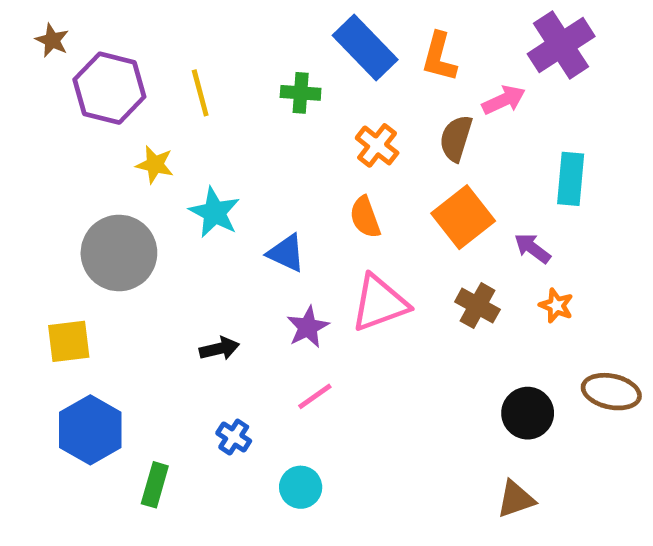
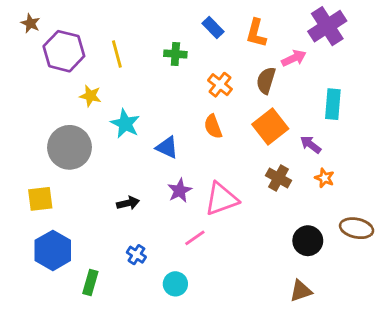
blue rectangle: (365, 47) -> (213, 28), size x0.6
pink triangle: (379, 303) -> (221, 199), moved
pink line: (315, 396) -> (195, 238), moved

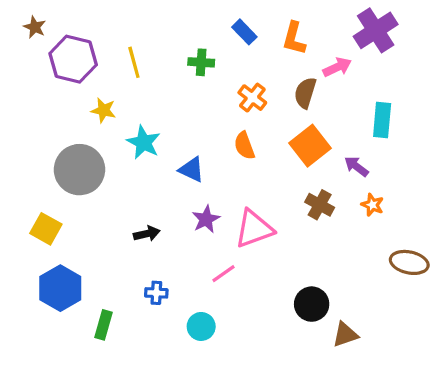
yellow square: (40, 199) -> (46, 229), turned 36
black circle: (308, 241) -> (312, 304), moved
blue cross: (136, 255) -> (156, 293), turned -30

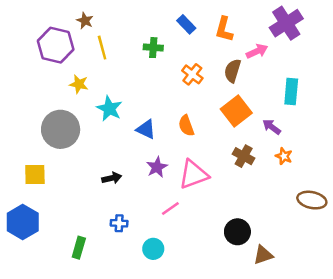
brown star: (35, 27) -> (85, 21), moved
orange semicircle: (244, 146) -> (186, 126), moved
yellow square: (46, 229) -> (35, 174), turned -30
blue hexagon: (60, 288) -> (23, 222), moved

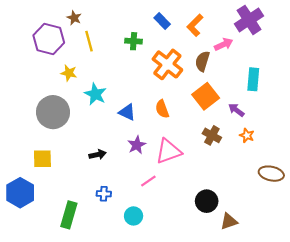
orange L-shape: (224, 29) -> (195, 25), turned 30
orange cross: (192, 74) -> (167, 64), size x1.6
yellow square: (35, 174) -> (42, 159), moved
green rectangle: (79, 248) -> (69, 215), size x1.4

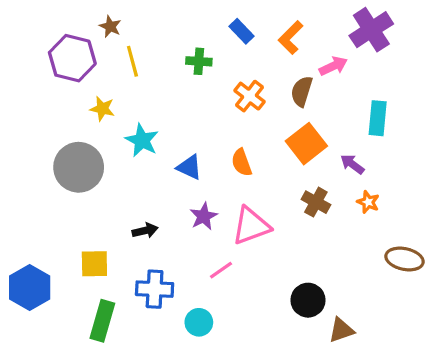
orange cross: (167, 64) -> (249, 96), size x0.7
yellow square: (42, 159) -> (94, 264), moved
blue cross: (104, 194) -> (155, 289), size x1.6

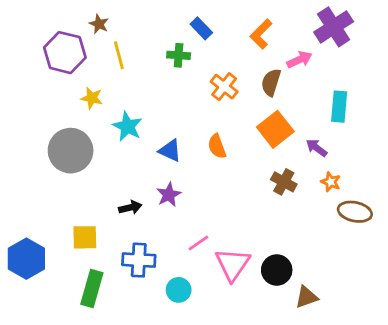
blue rectangle: (242, 31) -> (201, 28), moved
purple star: (204, 216) -> (169, 195), moved
pink triangle: (251, 226) -> (233, 264), moved, turned -36
brown ellipse: (404, 259) -> (355, 212), moved

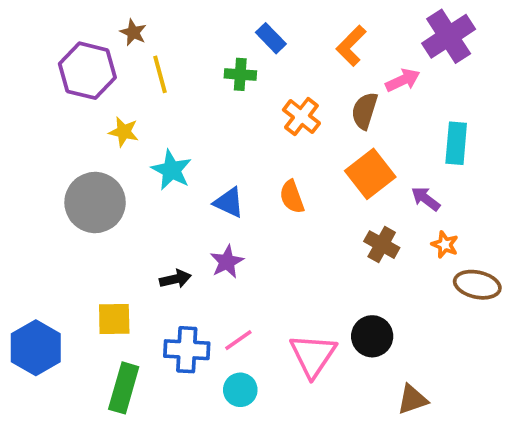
pink line: (198, 243) -> (238, 340), moved
black circle: (277, 270) -> (372, 336), moved

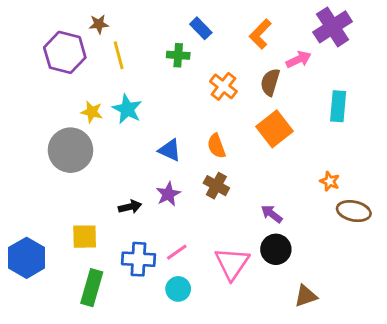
brown star: (133, 32) -> (99, 24), turned -30
yellow star: (124, 132) -> (92, 112), moved
cyan star: (171, 170) -> (127, 109), moved
purple arrow: (426, 199) -> (272, 214), moved
brown cross: (382, 245) -> (216, 186), moved

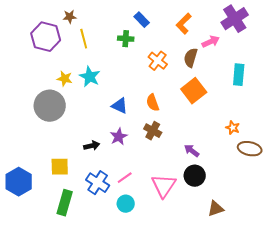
blue cross: (138, 259) -> (98, 183), turned 30

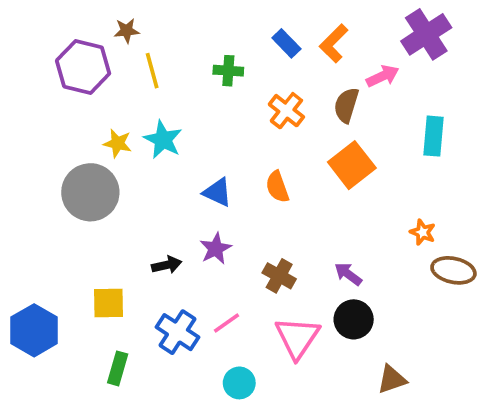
blue rectangle: (142, 20) -> (286, 43), moved
brown cross: (153, 131) -> (279, 276), moved
green rectangle: (65, 203) -> (118, 368), size x0.7
cyan circle: (126, 204) -> (239, 383), moved

